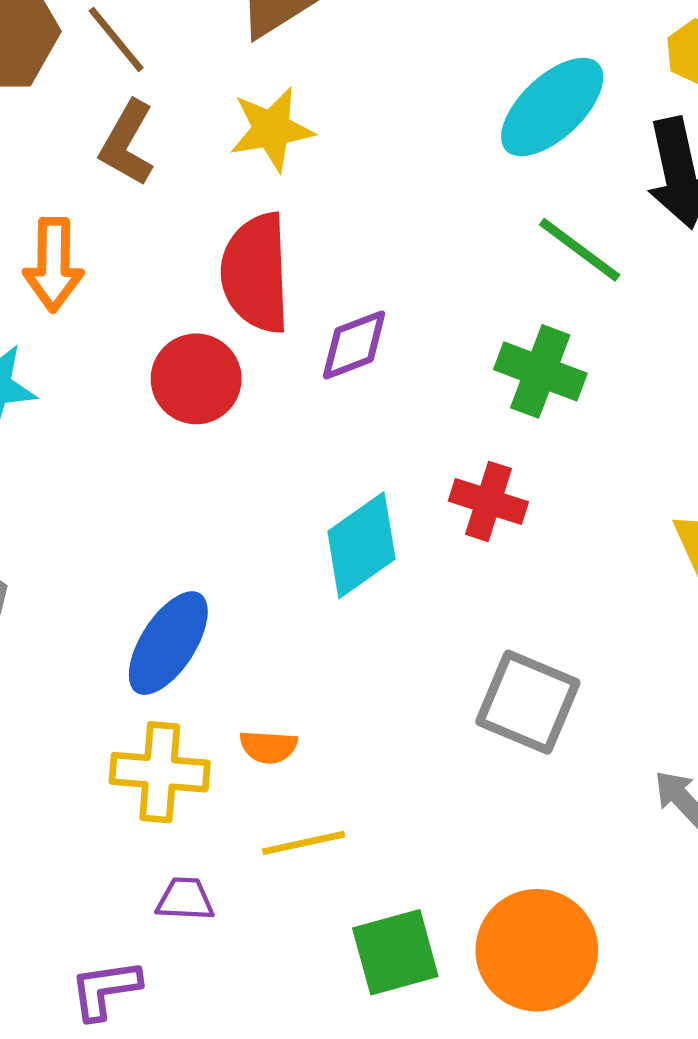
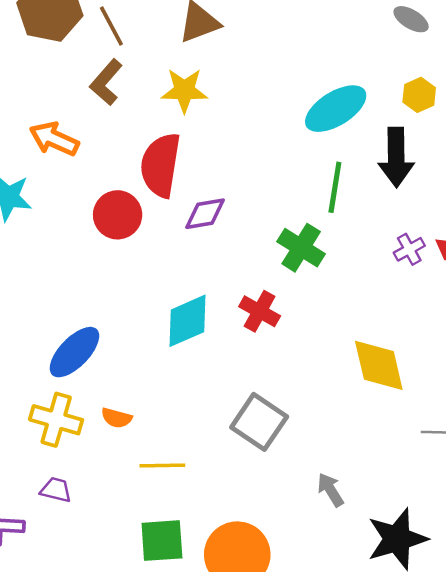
green line: (580, 250) -> (335, 187), turned 51
orange arrow: (54, 265) -> (54, 139), turned 102
yellow line: (304, 843) -> (162, 465), moved

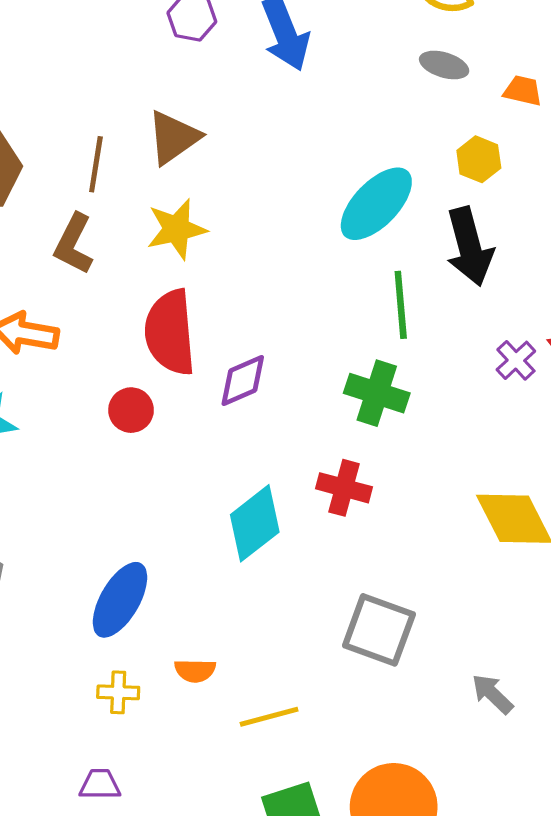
brown line: (111, 26) -> (96, 164), moved, turned 51
red circle: (118, 215) -> (131, 410), size x0.7
yellow cross: (56, 420) -> (118, 692), size x0.6
purple trapezoid: (56, 490) -> (100, 785), moved

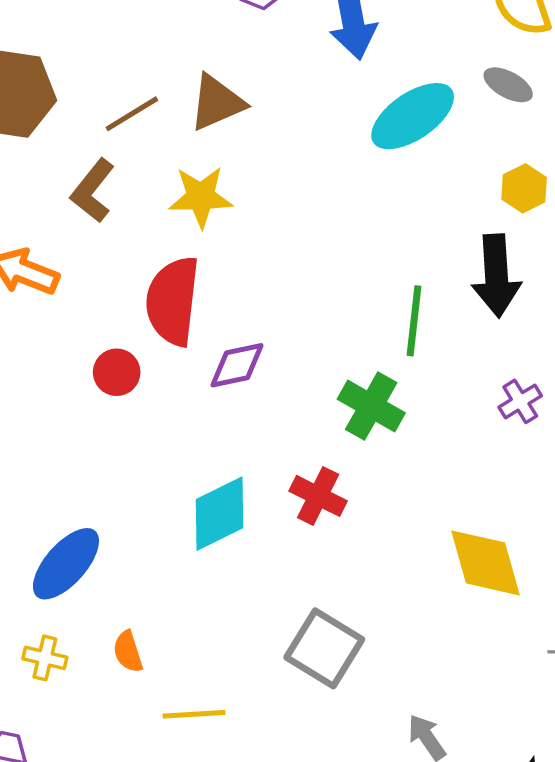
brown line: (96, 164) -> (132, 114), turned 38
cyan ellipse: (376, 204) -> (413, 116), moved
orange semicircle: (195, 671) -> (128, 652), turned 60

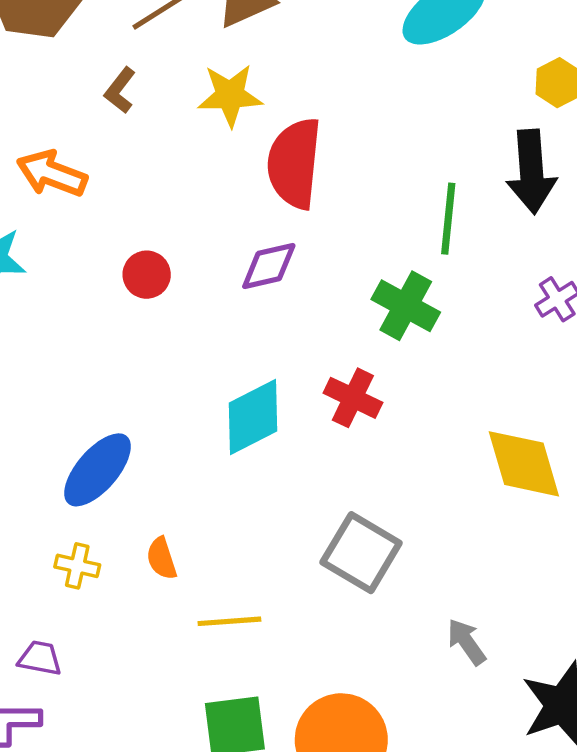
brown L-shape: (93, 191) -> (120, 90), size x0.7
red semicircle: (173, 301) -> (294, 163), moved

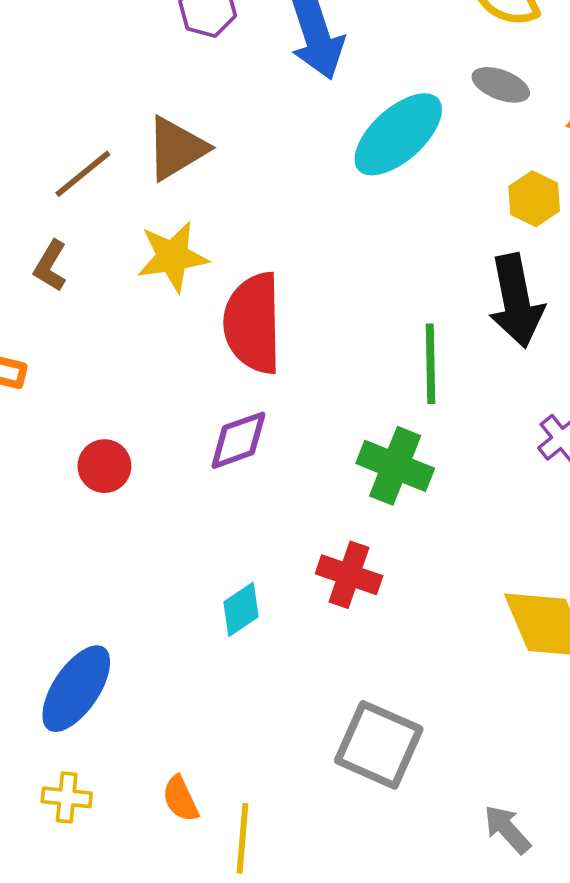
cyan diamond: (253, 417) -> (241, 609), size x0.6
orange semicircle: (162, 558) -> (180, 799), moved
yellow line: (229, 621) -> (242, 838), turned -74

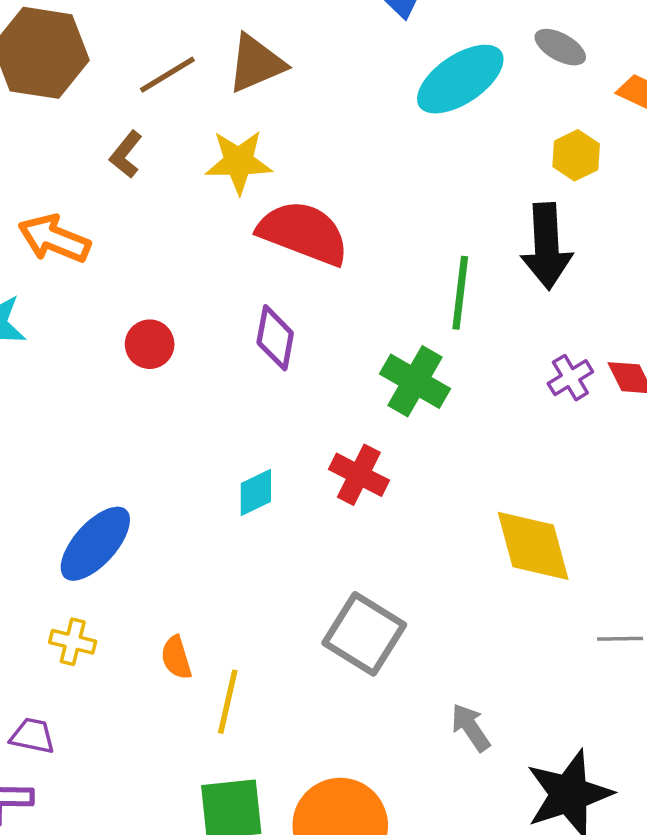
red semicircle: (253, 323) -> (303, 233), turned 104
purple diamond: (238, 440) -> (275, 338), turned -68

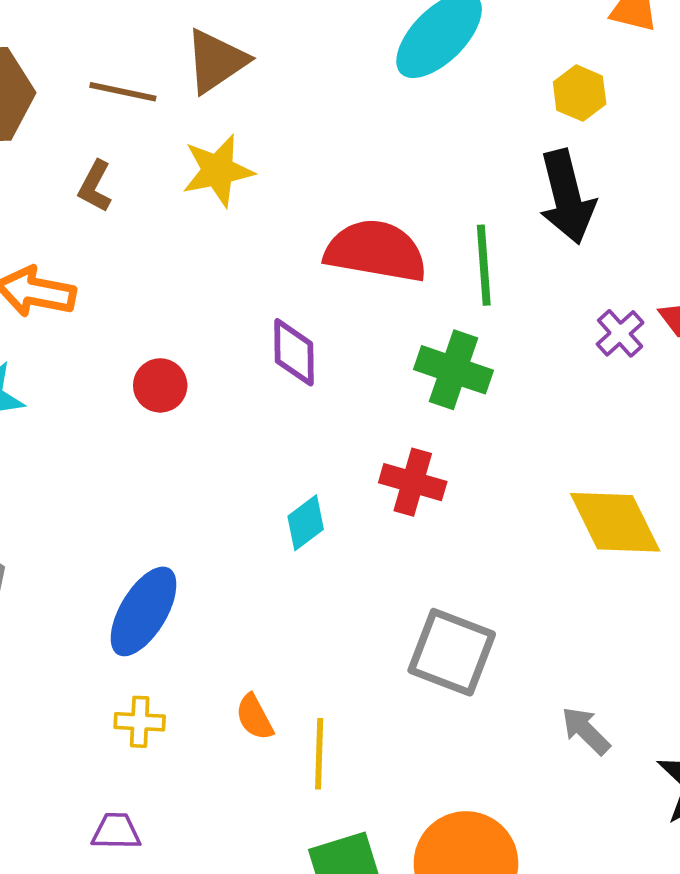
brown line: (167, 75) -> (123, 92), turned 54
red semicircle: (303, 233) -> (376, 251), moved

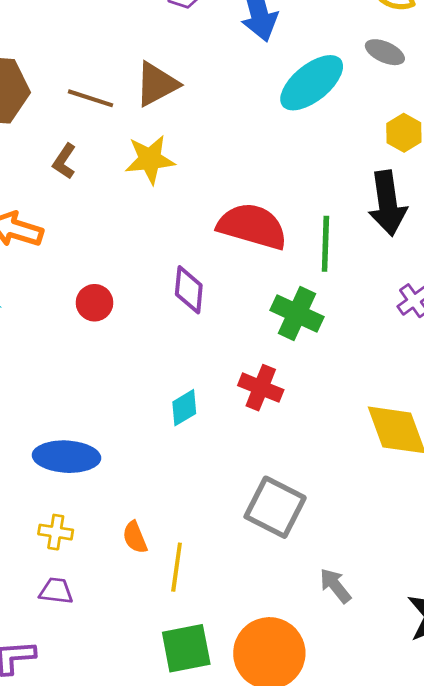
blue ellipse: (144, 611) -> (66, 457), turned 56
gray arrow: (586, 731) -> (335, 586), moved
purple trapezoid: (116, 831) -> (56, 591), moved

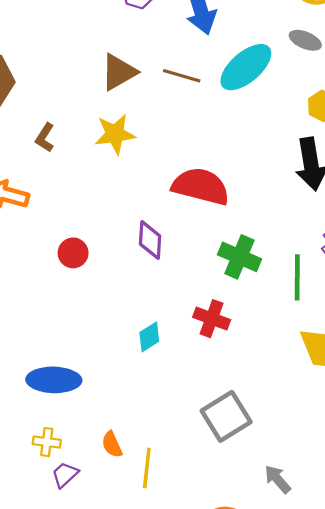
brown line: (90, 98) -> (182, 76), moved
green line: (325, 244) -> (297, 277), moved
gray square: (275, 507) -> (226, 416), turned 33
purple trapezoid: (56, 591) -> (65, 475), moved, turned -48

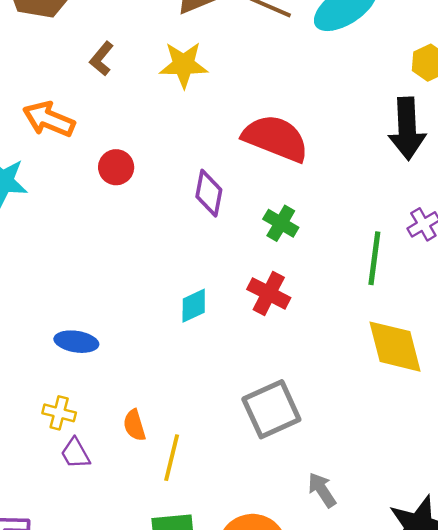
red circle: (73, 253) -> (116, 167), moved
green cross: (239, 257) -> (281, 223), moved, size x0.7
blue ellipse: (54, 380) -> (76, 342), size x0.7
purple trapezoid: (65, 475) -> (75, 453), turned -84

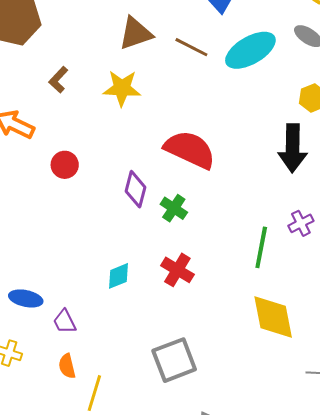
green cross: (281, 223) -> (174, 208), moved
purple trapezoid: (75, 453) -> (65, 322), moved

